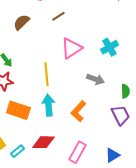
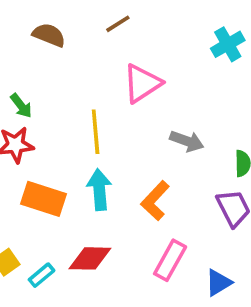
brown semicircle: (21, 22) -> (49, 35), turned 66
cyan cross: (109, 47) -> (228, 44), moved
pink rectangle: (77, 152) -> (170, 260), moved

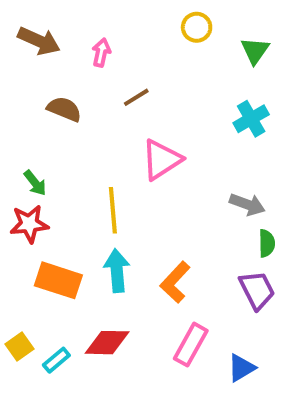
gray arrow: (187, 141) -> (247, 204), moved

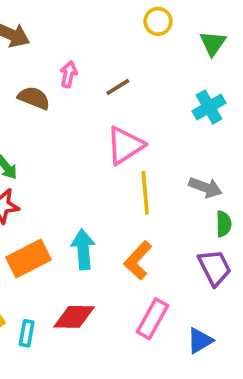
pink arrow: (101, 53) -> (69, 74), moved
brown line: (136, 97) -> (118, 87), moved
yellow line: (113, 210) -> (145, 193), moved
orange rectangle: (58, 280) -> (28, 258), turned -45
cyan rectangle: (56, 360) -> (27, 333), turned -40

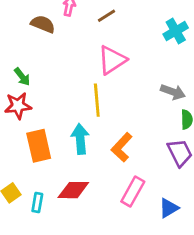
yellow line: (145, 193) -> (97, 100), moved
orange rectangle: (28, 258) -> (39, 146), turned -76

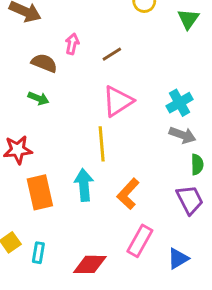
cyan cross: (176, 31) -> (180, 103), moved
green arrow: (22, 77) -> (38, 98), moved, turned -30
red diamond: (73, 190) -> (90, 264), moved

